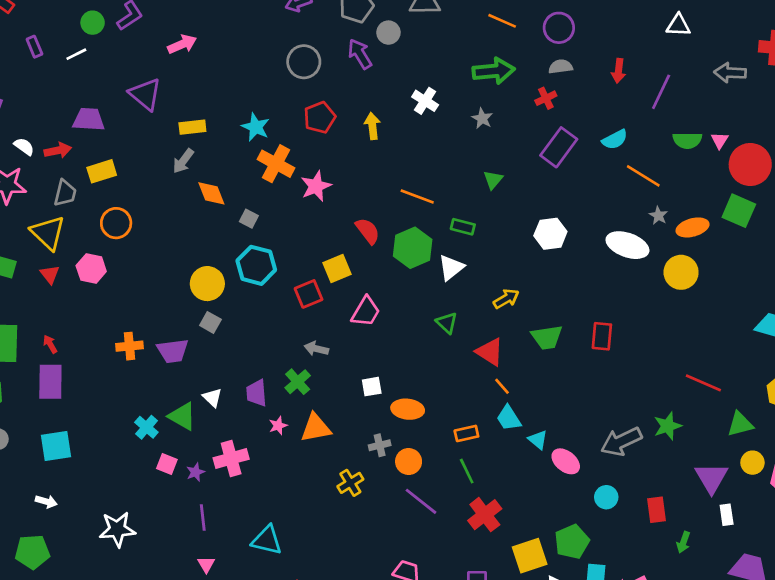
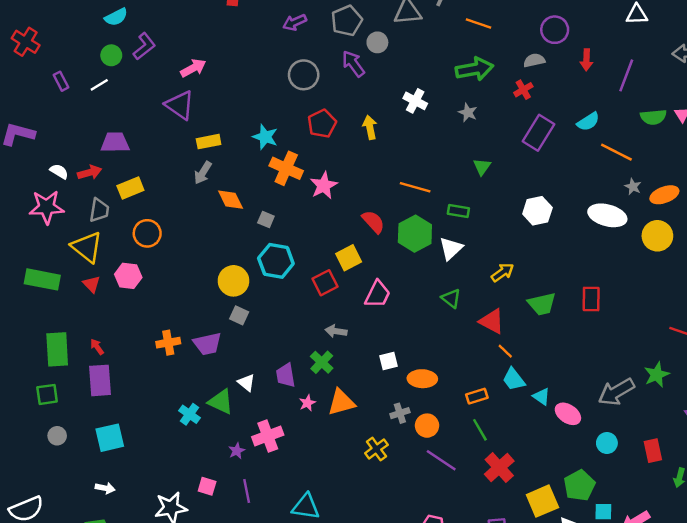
purple circle: (559, 28) -> (555, 30), moved
purple triangle: (145, 94) -> (180, 105), moved
pink square: (167, 464) -> (207, 486), moved

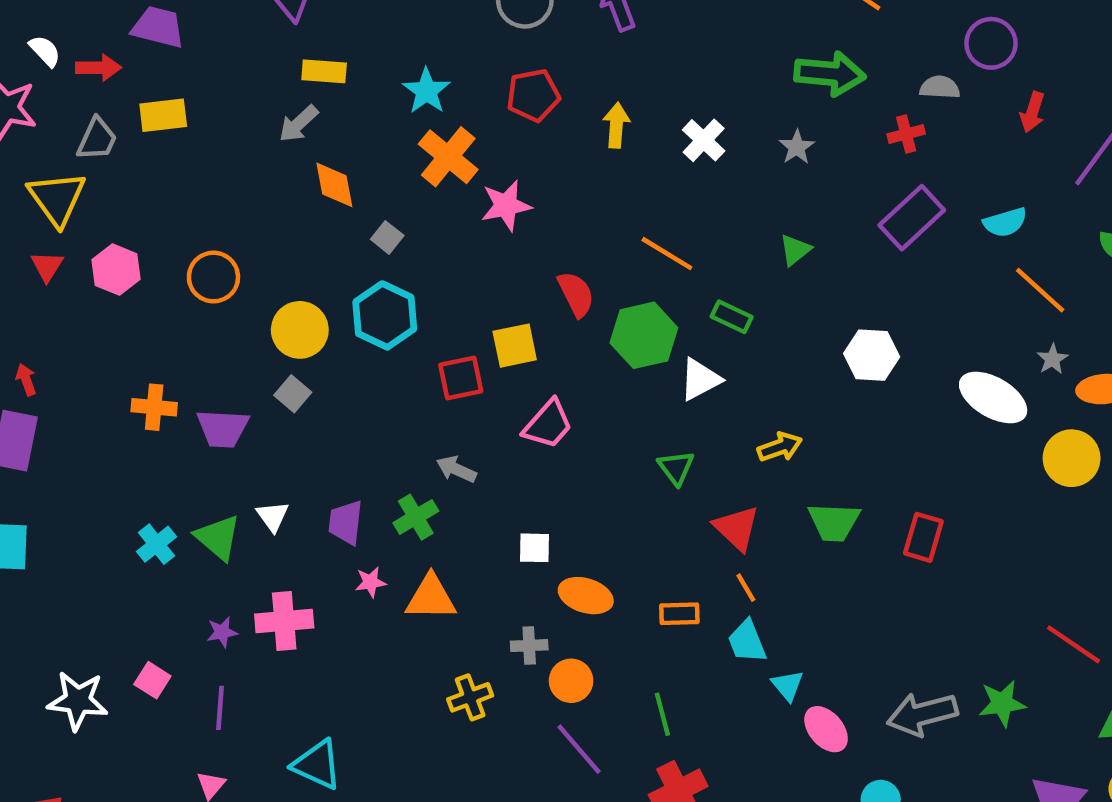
white cross: (415, 101) -> (704, 140), moved
orange circle: (147, 233) -> (213, 277), moved
orange rectangle: (477, 396) -> (679, 614), moved

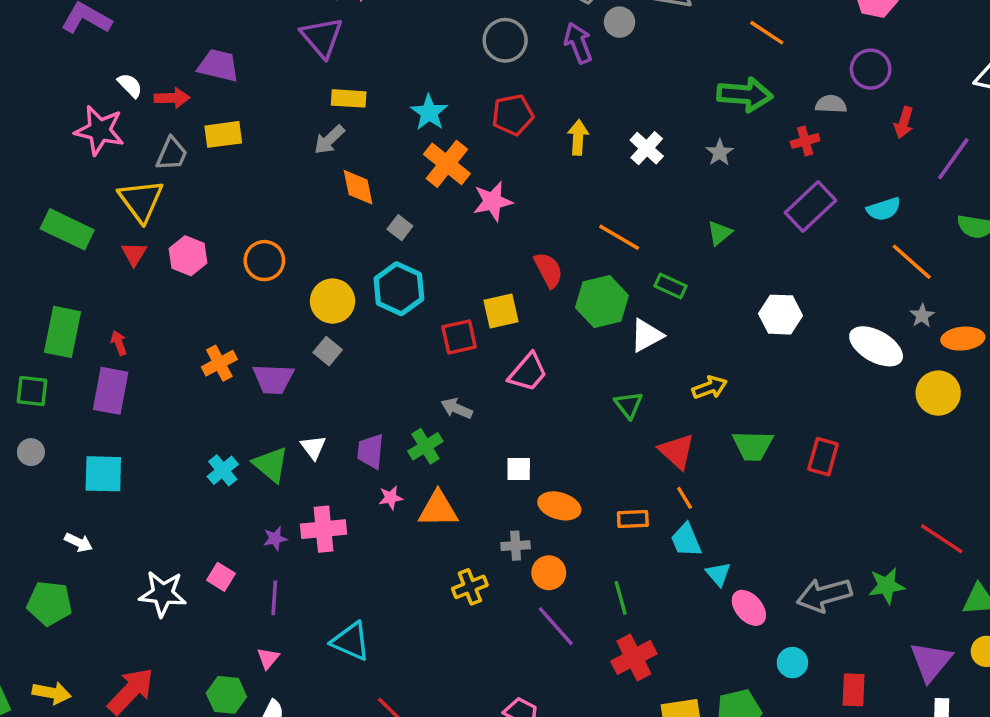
orange cross: (154, 407) -> (219, 363), turned -32

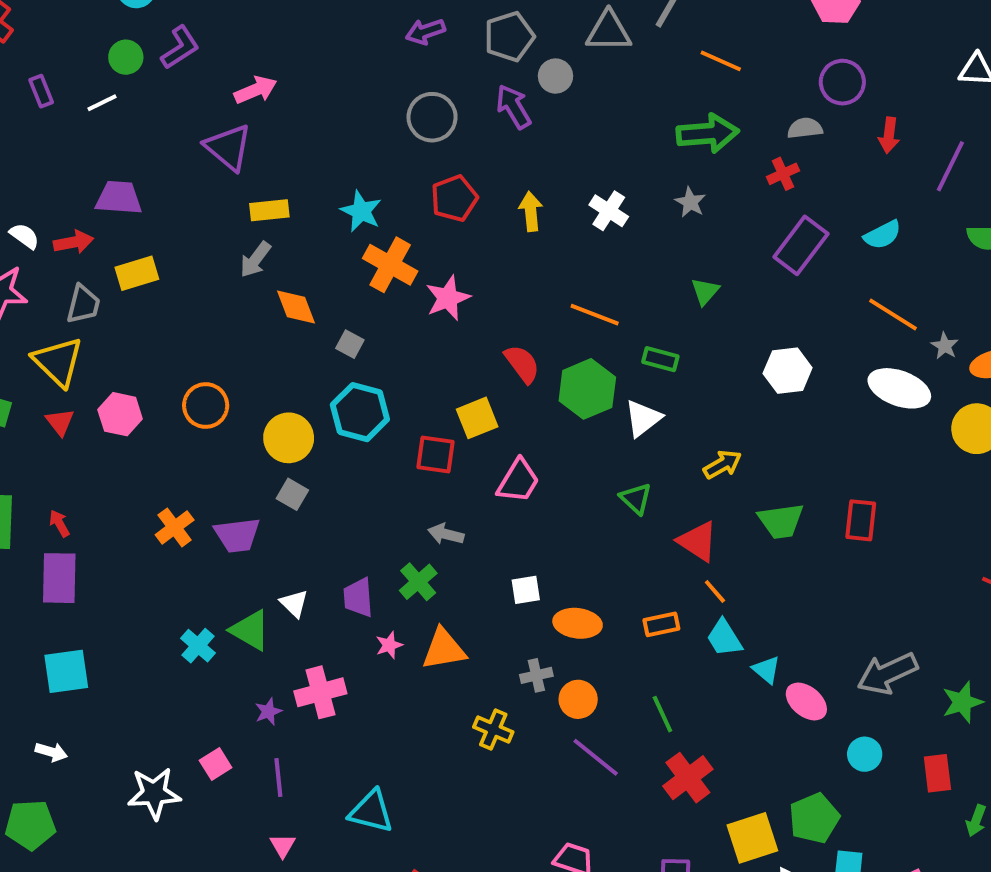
orange line: (912, 262) -> (893, 314), moved
red square: (459, 337) -> (435, 454), turned 30
pink square: (221, 577) -> (216, 764), turned 36
green star: (887, 586) -> (962, 702), moved
yellow cross: (470, 587) -> (493, 729), turned -36

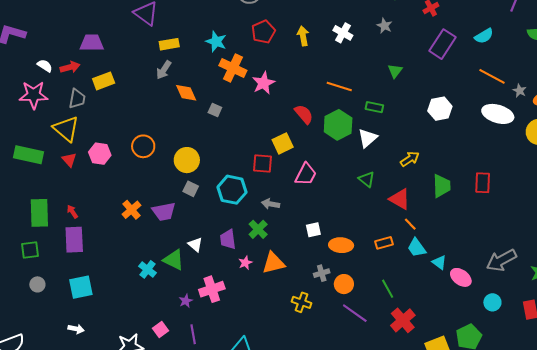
cyan hexagon: (360, 412) -> (232, 190), moved
green trapezoid: (781, 521) -> (442, 186), turned -80

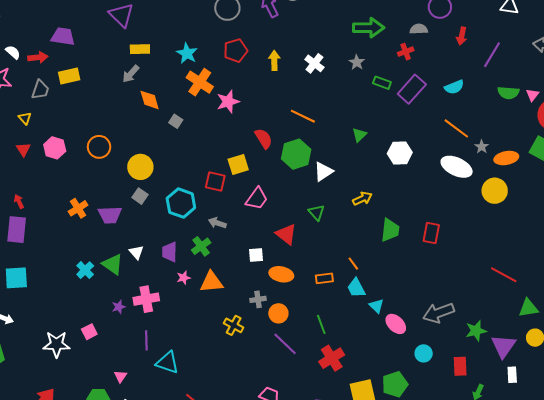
green triangle: (395, 71) -> (359, 135), moved
green rectangle: (374, 107) -> (382, 83), moved
yellow triangle: (66, 129) -> (25, 118), size x0.5
red triangle: (400, 199) -> (286, 234), moved
purple line: (193, 334) -> (146, 340), moved

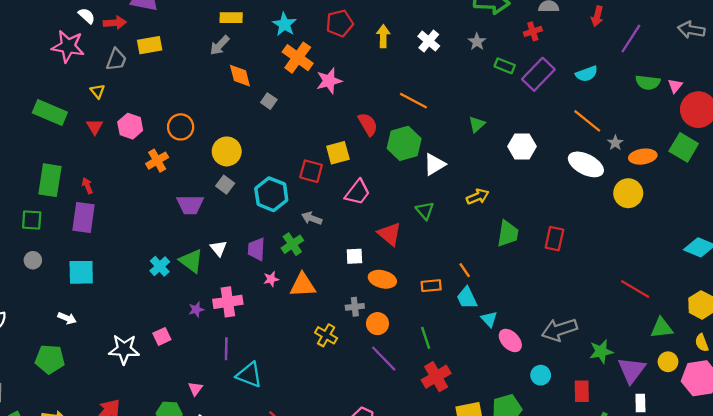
orange cross: (78, 208) -> (157, 161), moved

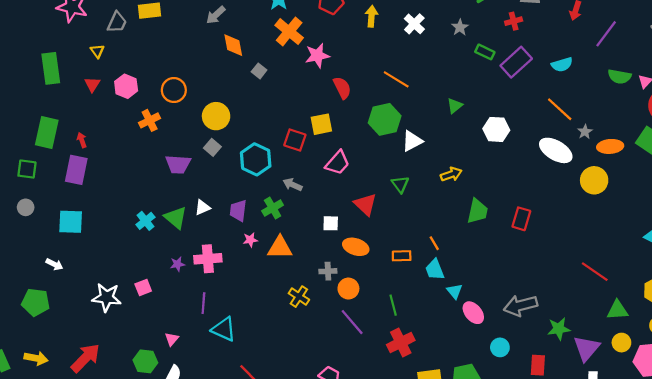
green rectangle: (50, 113) -> (51, 68), turned 56
red semicircle: (368, 124) -> (342, 88), moved
white triangle: (219, 248) -> (202, 207), turned 42

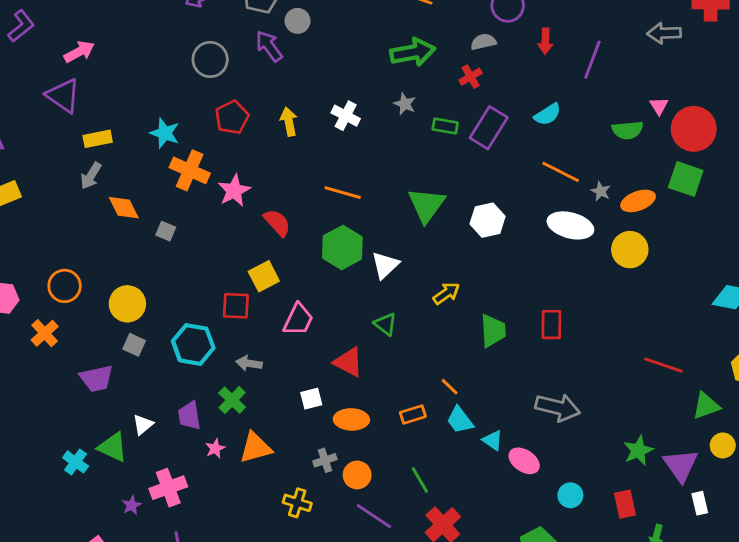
green semicircle: (620, 76) -> (627, 130), moved
green triangle: (455, 106) -> (426, 205), size x1.8
gray arrow: (520, 305) -> (558, 407), moved, turned -136

